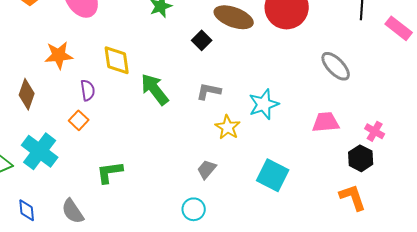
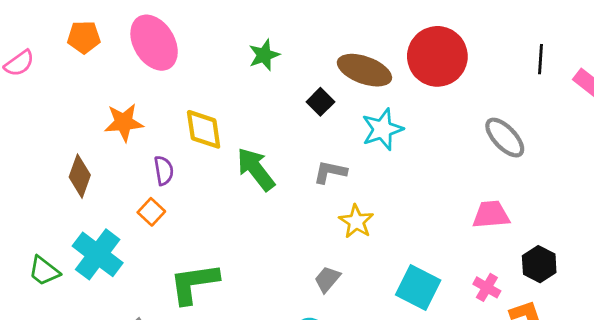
cyan star: (264, 104) -> (382, 129), moved
pink cross: (375, 131) -> (487, 287), moved
green L-shape: (110, 172) -> (194, 283), size x1.4

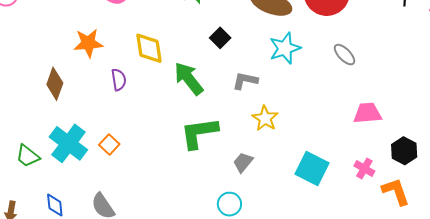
black square: (320, 102) -> (220, 38), moved
gray ellipse: (505, 138) -> (344, 55), moved, size x0.7
orange square: (151, 212) -> (109, 144), moved
green L-shape: (194, 283) -> (199, 133), moved

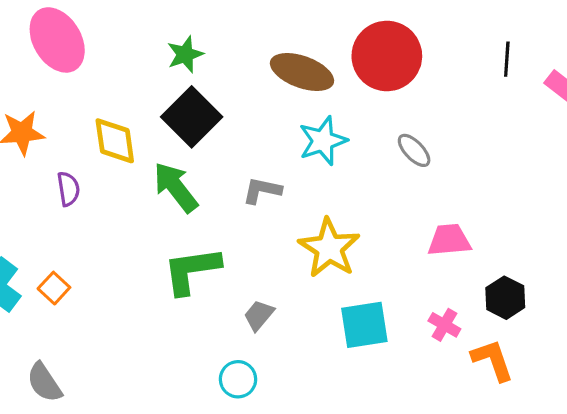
black square: (220, 38) -> (192, 117), moved, size x1.8
yellow star: (265, 118) -> (329, 248), moved, size x1.5
cyan square: (312, 169) -> (364, 325), turned -36

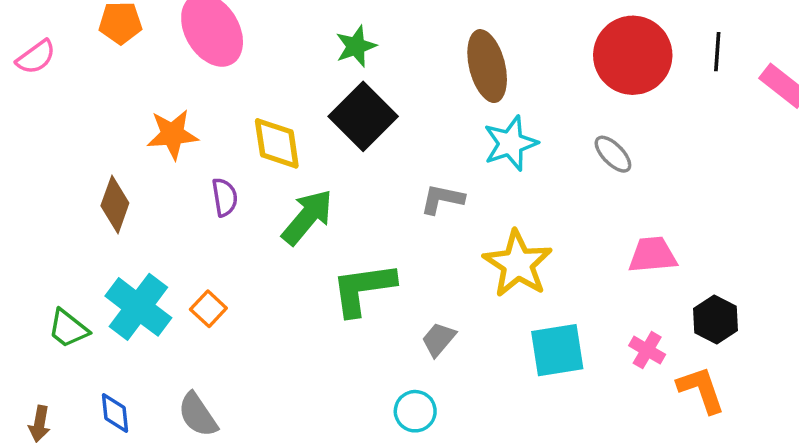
red circle: (387, 56) -> (633, 55), moved
brown ellipse: (302, 72) -> (487, 66), turned 56
green arrow: (176, 187) -> (307, 217), moved, turned 78

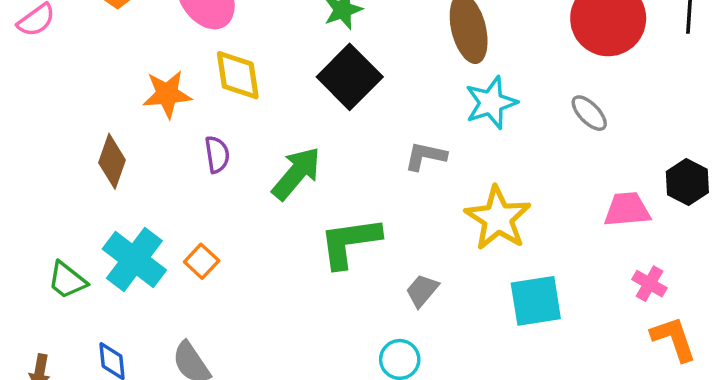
yellow diamond: (277, 143) -> (238, 75), moved
black hexagon: (715, 320) -> (687, 182), moved
pink cross: (647, 350) -> (650, 284), moved

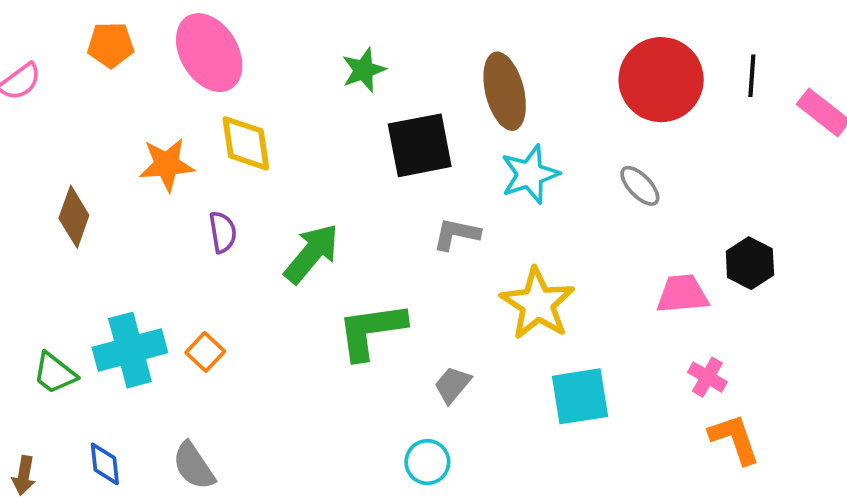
black square: (350, 77) -> (420, 145), moved, turned 34
brown diamond: (112, 161) -> (74, 217), moved
cyan cross: (134, 260) -> (130, 350), turned 38

